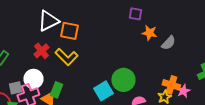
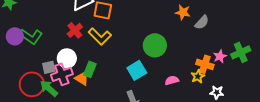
green circle: (123, 80) -> (155, 45), moved
pink star: (183, 91) -> (220, 56), moved

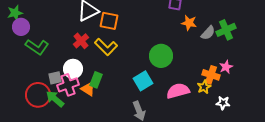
purple circle: (15, 36) -> (21, 27), moved
green cross: (241, 52) -> (226, 30), moved
pink semicircle: (172, 80) -> (178, 91), size x1.6

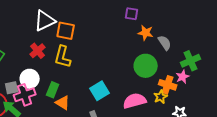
green cross: (226, 30) -> (191, 61), moved
gray semicircle: (208, 33) -> (165, 43), turned -77
yellow L-shape: (106, 47) -> (63, 57), turned 60
green circle: (161, 56) -> (146, 66), moved
orange triangle: (88, 89) -> (63, 103), moved

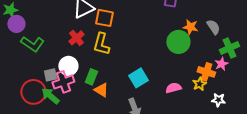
orange star: (146, 33) -> (190, 27), moved
gray semicircle: (165, 43) -> (213, 27), moved
green circle: (146, 66) -> (178, 42), moved
pink semicircle: (135, 101) -> (173, 88), size x0.7

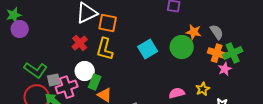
green L-shape: (32, 44) -> (36, 70), moved
white circle: (68, 66) -> (85, 71), moved
orange cross: (206, 72) -> (217, 53), moved
cyan square: (138, 78) -> (148, 49), moved

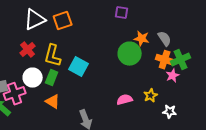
orange square: (108, 23) -> (63, 21), moved, turned -30
cyan square: (148, 49) -> (79, 67), moved, turned -30
green rectangle: (95, 82) -> (52, 78), moved

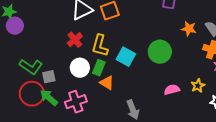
green circle: (130, 54) -> (160, 52), moved
pink cross: (15, 94) -> (76, 102), moved
orange triangle: (53, 102) -> (107, 83), moved

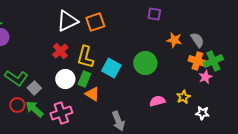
gray square: (49, 77) -> (34, 88), turned -32
red circle: (32, 94) -> (17, 105), size x0.6

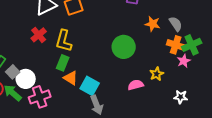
cyan square: (111, 68) -> (90, 86), moved
white circle: (65, 79) -> (26, 79), moved
yellow star: (183, 97) -> (157, 74), moved

